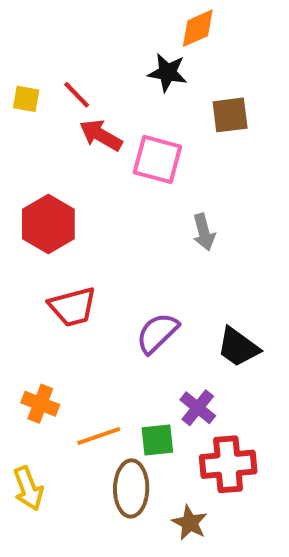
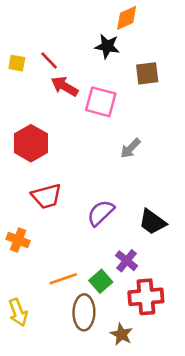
gray arrow: (204, 232) -> (130, 148), turned 60
orange cross: (40, 404) -> (18, 240), moved
green square: (157, 440) -> (101, 281), turned -35

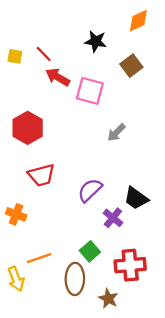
orange diamond: (127, 18) -> (138, 21), moved
brown square: (147, 73) -> (131, 66), turned -30
purple cross: (127, 261) -> (113, 218), moved
orange line: (63, 279) -> (39, 258), moved

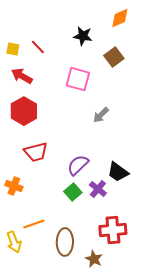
red arrow: (58, 77) -> (22, 76), moved
green square: (90, 251) -> (73, 192), moved

